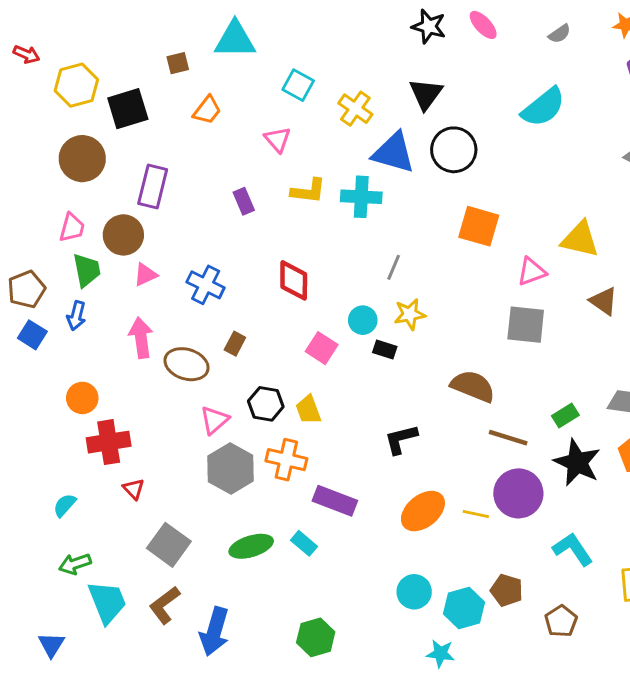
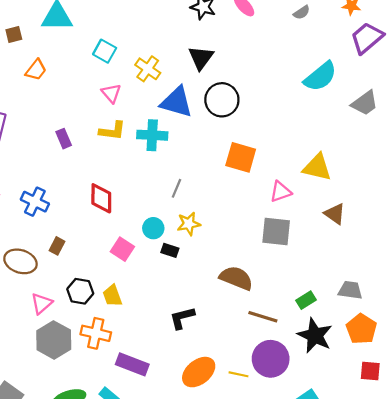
cyan semicircle: (543, 107) -> (320, 77), moved
pink triangle: (278, 140) -> (111, 93), moved

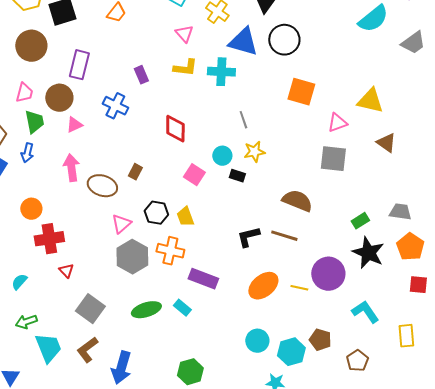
gray line: (177, 188) -> (243, 120), turned -42
blue cross: (35, 202) -> (115, 106), moved
brown line: (263, 317) -> (284, 236), moved

